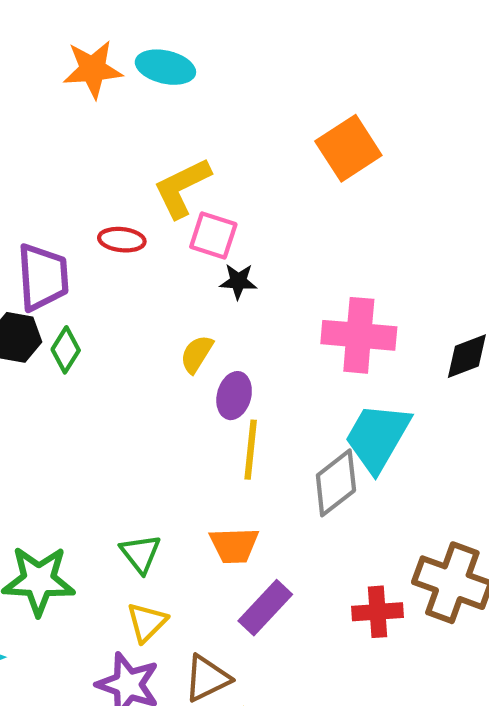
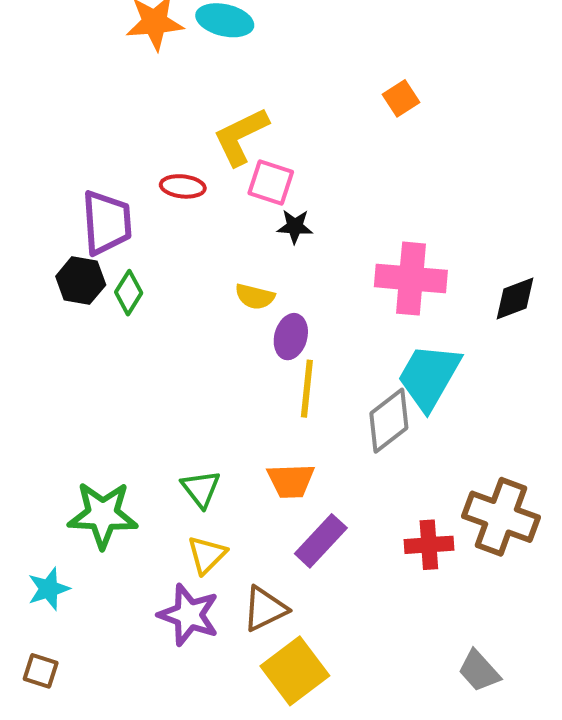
orange square: (348, 148) -> (401, 98), size x0.6
yellow semicircle: (197, 354) -> (255, 297), turned -108

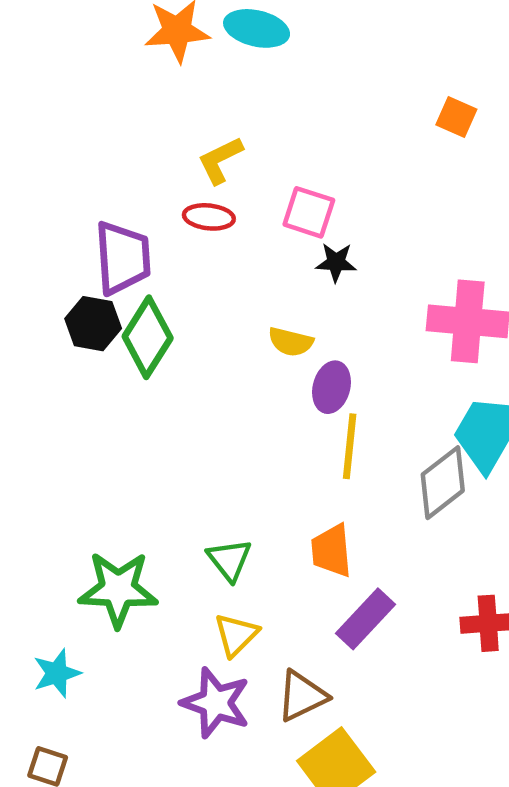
orange square: (401, 98) -> (456, 117), turned -33
yellow L-shape: (241, 136) -> (220, 160), moved, size x0.7
green diamond: (129, 293) -> (148, 337), size x1.6
orange trapezoid: (291, 481) -> (331, 551), turned 87

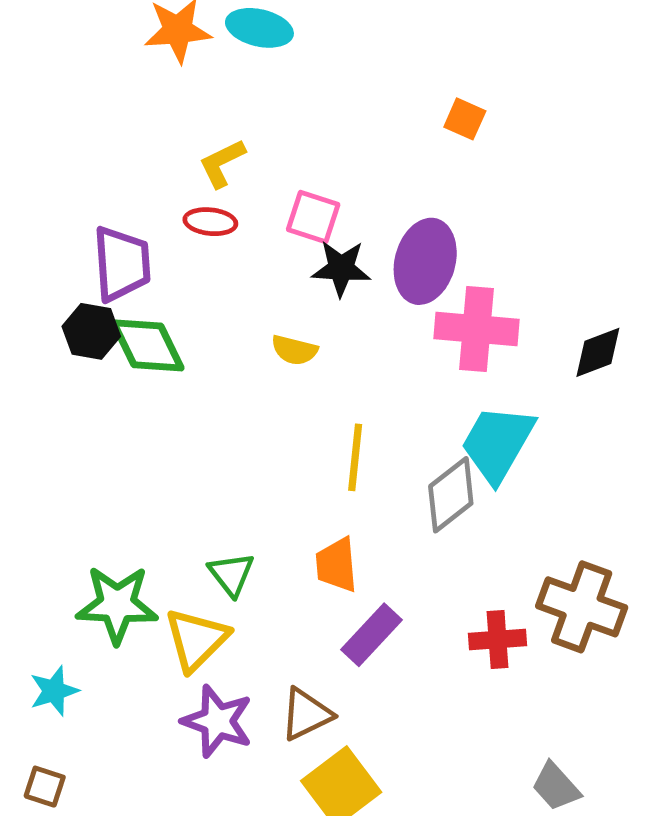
black star: (336, 262) -> (341, 268), size x1.4
green diamond: (148, 337) -> (147, 345), turned -58
purple ellipse: (331, 387) -> (425, 261), moved, size x1.6
yellow triangle: (236, 635) -> (196, 640), moved, size x1.4

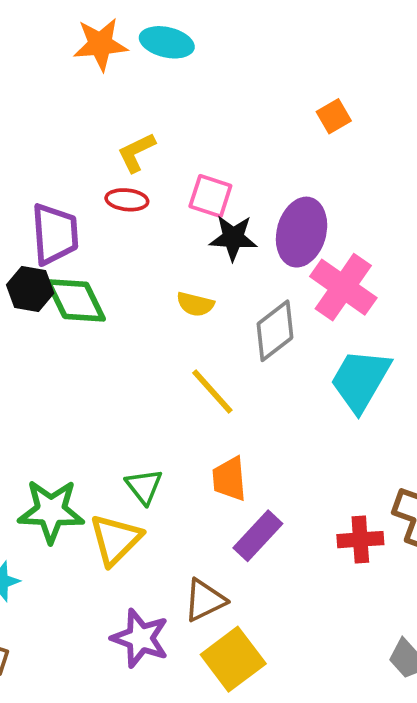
orange square: (465, 119) -> (334, 116), turned 36
pink cross: (477, 329) -> (343, 287), turned 30
yellow line: (355, 457) -> (212, 392), moved, turned -48
gray diamond: (451, 495) -> (275, 331), moved
purple star: (217, 721) -> (140, 638), moved

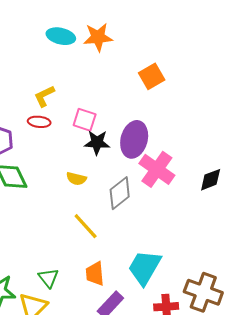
orange star: (100, 44) -> (98, 37), moved
orange square: (334, 116) -> (152, 76), size x1.4
cyan trapezoid: (360, 380) -> (144, 267), moved

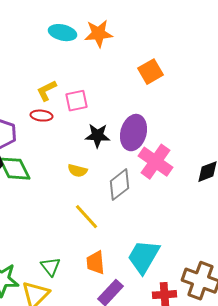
pink square: (85, 120) -> (77, 101), moved, turned -30

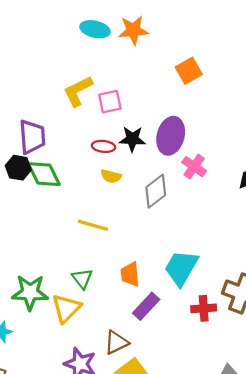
yellow L-shape: (47, 91) -> (78, 91), size x1.4
red ellipse: (42, 116) -> (104, 146), moved
pink cross: (156, 162) -> (194, 167), size x0.7
yellow line: (87, 217) -> (93, 225), moved, turned -32

